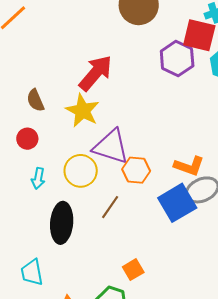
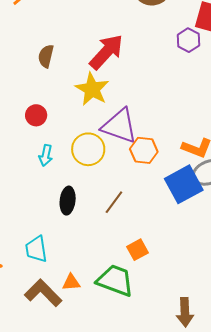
purple hexagon: (177, 59) -> (188, 40), size x0.7
brown semicircle: (35, 100) -> (46, 56), moved, turned 35
brown line: (110, 207) -> (114, 202), moved
black ellipse: (62, 223) -> (68, 201), size x0.7

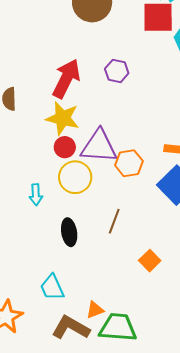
purple hexagon: (188, 40) -> (117, 71), moved
red circle: (36, 115) -> (65, 147), moved
green trapezoid: (115, 280) -> (118, 327), moved

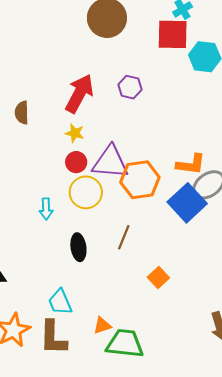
yellow star: (63, 118) -> (75, 133), size x0.6
orange hexagon: (129, 163) -> (140, 180), size x1.4
brown L-shape: (71, 328) -> (53, 338), moved, turned -120

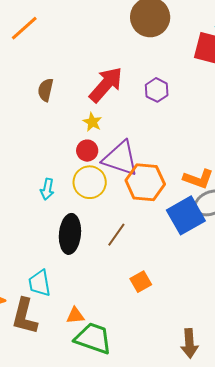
black ellipse: (78, 247) -> (70, 234), size x1.4

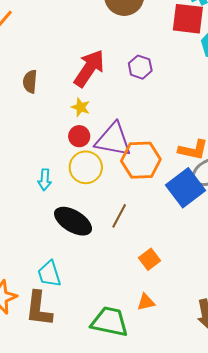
black ellipse: (70, 234) -> (73, 221), turned -57
orange triangle: (75, 316) -> (146, 302), moved

